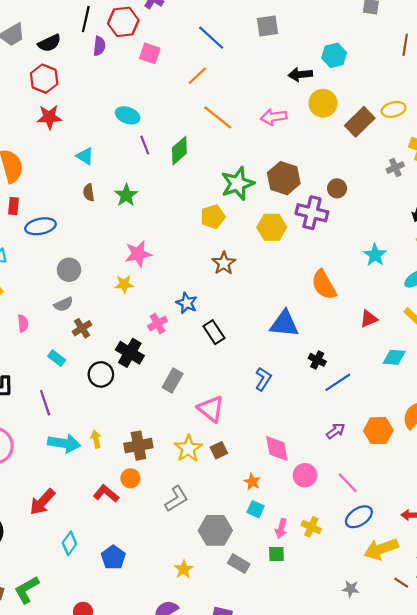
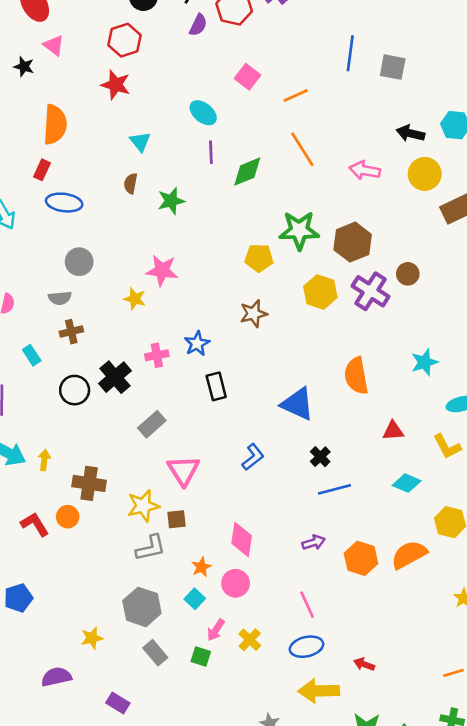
blue line: (211, 38) -> (350, 53), moved, turned 36
pink square: (150, 53) -> (247, 77), moved
pink circle: (305, 475) -> (236, 583), moved
gray L-shape: (176, 499) -> (151, 548), moved

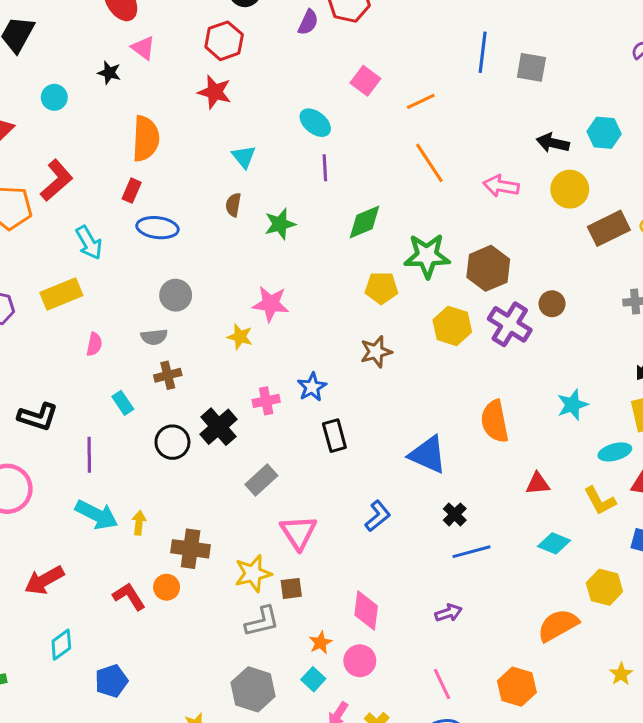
green diamond: (247, 172) -> (365, 222), moved
orange hexagon: (361, 558) -> (517, 687), moved

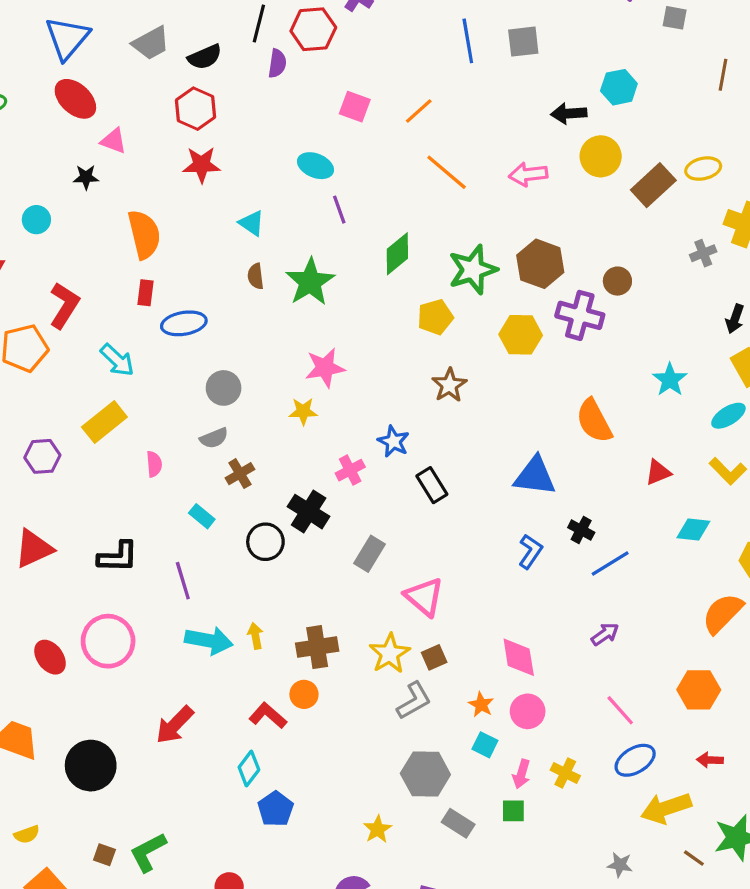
green star: (280, 224) -> (310, 282), size x1.4
blue L-shape: (378, 516) -> (530, 552), moved
cyan diamond: (61, 645) -> (249, 769), moved

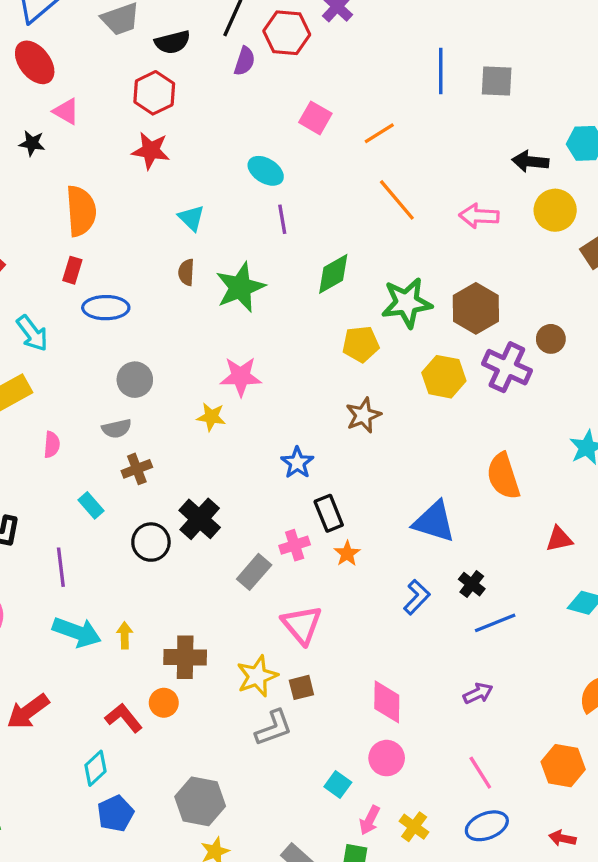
pink cross: (350, 470) -> (295, 545), moved
orange star: (481, 705) -> (347, 554), moved
gray hexagon: (425, 774) -> (200, 801), moved

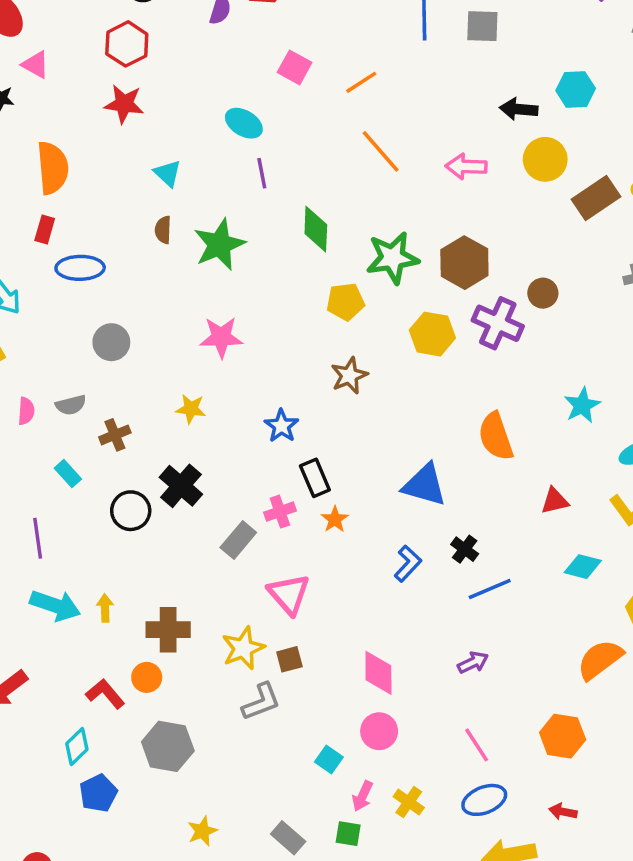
green diamond: (333, 274) -> (316, 229), turned -57
yellow star: (211, 417) -> (191, 409), moved
gray semicircle: (117, 429) -> (71, 405), moved
gray hexagon: (200, 801) -> (168, 746), moved

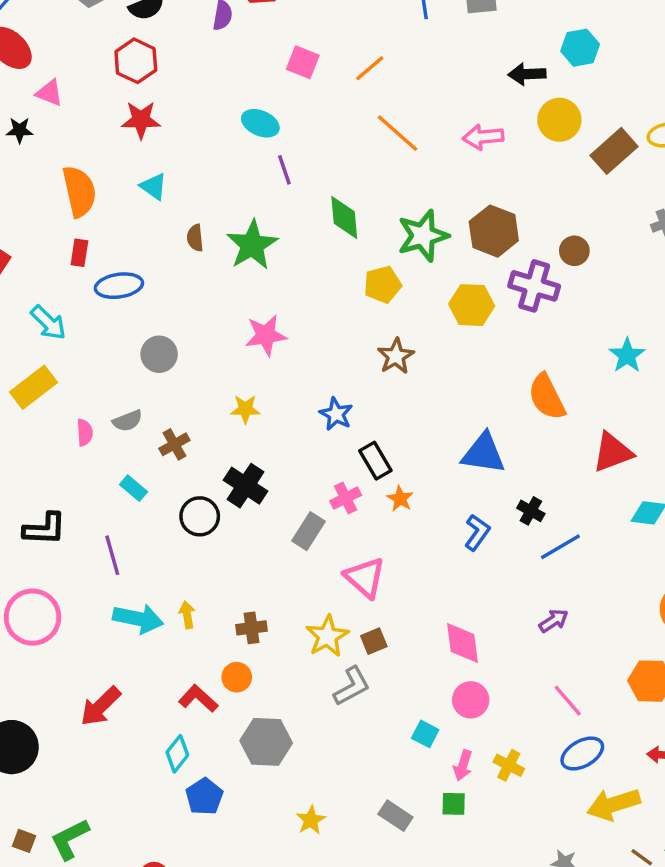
cyan triangle: (167, 173) -> (154, 186), moved
red triangle: (555, 501) -> (613, 452), size x1.5
brown cross: (168, 630) -> (252, 628), size x0.7

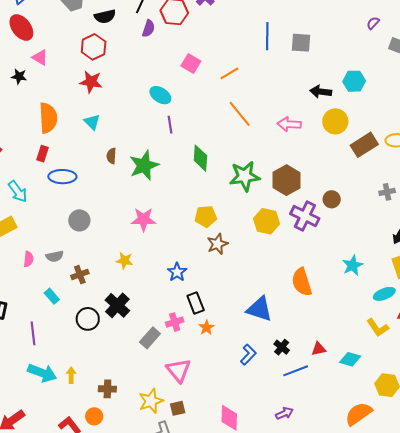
yellow pentagon: (383, 285) -> (206, 216), moved
red triangle: (613, 452) -> (319, 349), moved, size x0.6

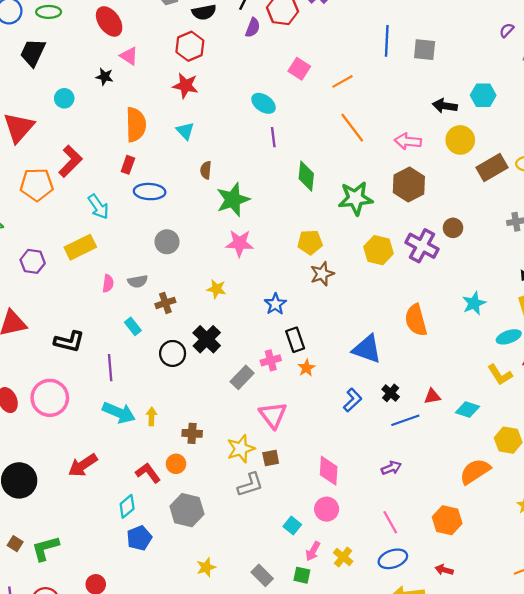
green star: (144, 165) -> (233, 200), moved
brown hexagon: (286, 180) -> (409, 185), moved

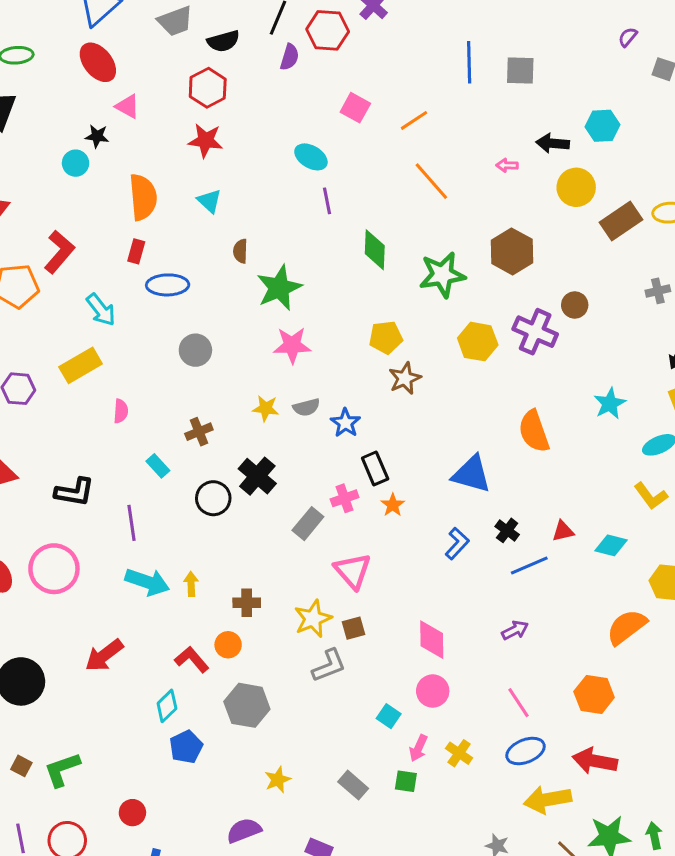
cyan circle: (64, 98) -> (76, 163), moved
pink arrow: (408, 141) -> (507, 165), moved, size x0.6
gray semicircle: (138, 281) -> (306, 407), moved
red arrow: (444, 570) -> (595, 761), size x1.8

